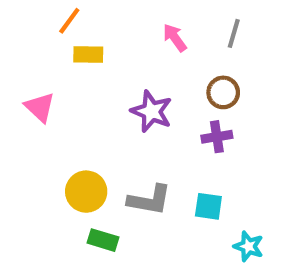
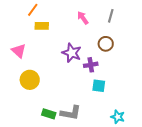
purple cross: (217, 137) -> (91, 65), moved
yellow circle: (86, 192) -> (30, 80), moved
gray L-shape: (149, 200) -> (71, 113), moved
cyan square: (208, 206) -> (99, 86), moved

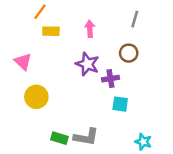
pink arrow: (83, 18) -> (90, 29), moved, turned 32

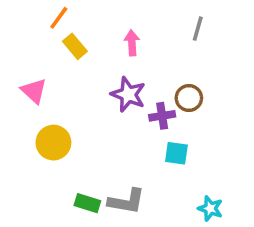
yellow rectangle: (51, 31) -> (75, 46), turned 49
brown circle: (129, 53) -> (189, 98), moved

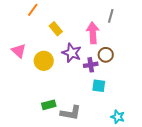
pink arrow: (132, 43) -> (93, 33), moved, size x1.5
yellow rectangle: (75, 46) -> (56, 29), moved
yellow circle: (53, 143) -> (44, 61), moved
green rectangle: (87, 203) -> (49, 105), moved, turned -32

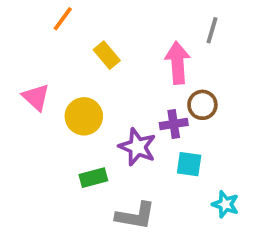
purple star: (72, 53) -> (137, 147), moved
green rectangle: (49, 105) -> (93, 178), moved
cyan star: (118, 117) -> (225, 204), moved

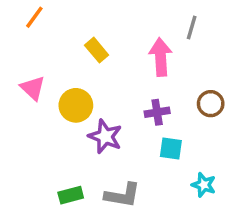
orange line: (63, 19) -> (34, 17), moved
brown circle: (202, 105) -> (211, 104), moved
purple star: (137, 147) -> (105, 136), moved
green rectangle: (93, 178) -> (71, 195), moved

